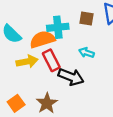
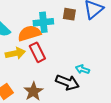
cyan arrow: (86, 53) -> (82, 69), moved
black arrow: (71, 77) -> (67, 82), moved

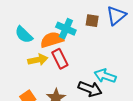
cyan cross: (43, 22) -> (66, 29), turned 30
cyan arrow: (82, 69) -> (105, 76), size x1.5

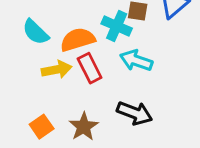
cyan cross: (66, 29) -> (117, 26), moved
cyan arrow: (105, 76) -> (136, 61), moved

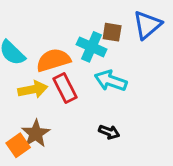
black arrow: (135, 113) -> (109, 132), size x0.6
brown star: (84, 127) -> (36, 134), moved

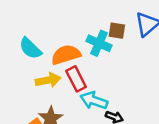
cyan arrow: (111, 81) -> (94, 101), moved

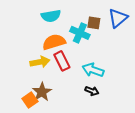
cyan semicircle: (30, 48) -> (51, 16), moved, turned -54
cyan arrow: (94, 101) -> (93, 70), moved

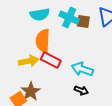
cyan cross: (80, 33) -> (69, 17), moved
orange semicircle: (54, 42) -> (43, 41), turned -70
red rectangle: (62, 61) -> (51, 60), turned -36

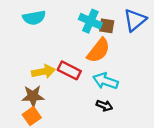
cyan semicircle: (40, 14) -> (34, 18), moved
orange semicircle: (43, 41) -> (99, 50), moved, turned -145
brown star: (31, 91) -> (33, 96), moved, turned 30

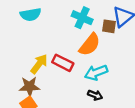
brown square: (107, 26) -> (109, 26), moved
yellow arrow: (43, 72) -> (39, 64), turned -42
cyan arrow: (106, 81) -> (96, 73), turned -40

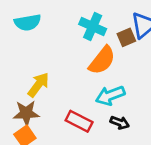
brown square: (109, 26) -> (126, 37), turned -32
red rectangle: (63, 63) -> (79, 121), moved
black arrow: (95, 95) -> (120, 123), moved

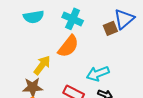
cyan cross: (93, 26) -> (73, 19), moved
orange semicircle: (102, 60) -> (68, 46), moved

